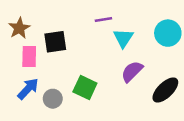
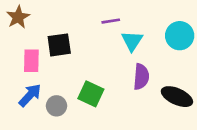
brown star: (19, 28) -> (18, 17), moved
purple semicircle: (132, 71) -> (141, 77), turned 140
black ellipse: (165, 90) -> (177, 97), turned 68

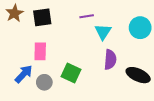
black square: (59, 45) -> (42, 17), moved
pink rectangle: (31, 61) -> (40, 51), moved

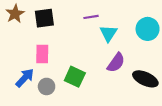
purple semicircle: (110, 60) -> (116, 63), turned 30

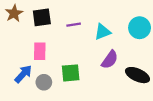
purple line: (91, 17) -> (74, 25), moved
cyan triangle: (108, 33) -> (103, 32), turned 36
green square: (75, 77) -> (71, 73), turned -30

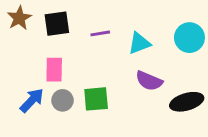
purple semicircle: (110, 60) -> (149, 81), turned 78
black ellipse: (137, 75) -> (187, 102), turned -40
gray circle: (44, 82) -> (63, 100), moved

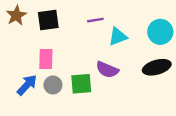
purple line: (100, 33) -> (95, 20), moved
purple semicircle: (149, 81) -> (107, 70), moved
black ellipse: (187, 102) -> (157, 67), moved

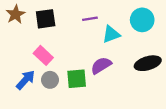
cyan circle: (160, 32) -> (142, 20), moved
pink rectangle: (46, 59) -> (43, 55), turned -48
purple semicircle: (107, 70) -> (101, 65), turned 125

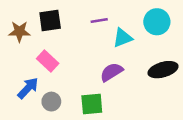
brown star: (16, 14) -> (19, 32), moved, turned 30
green square: (77, 79) -> (92, 104), moved
gray circle: (50, 80) -> (51, 102), moved

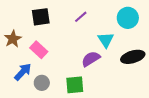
purple line: (99, 21) -> (81, 17), turned -32
brown star: (19, 32) -> (13, 39), moved, turned -30
cyan triangle: (123, 38) -> (106, 40), moved, turned -42

